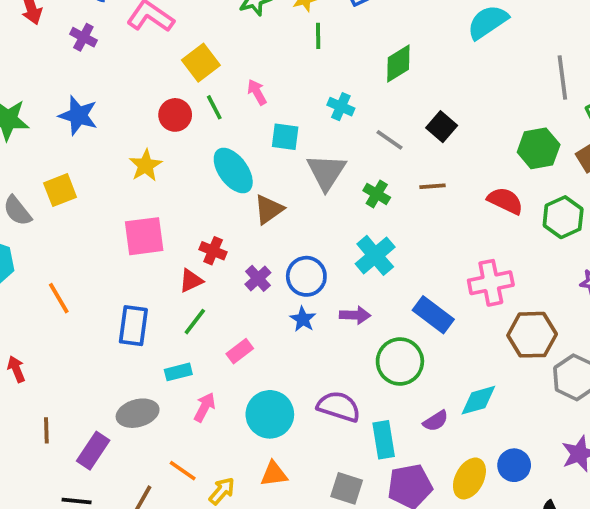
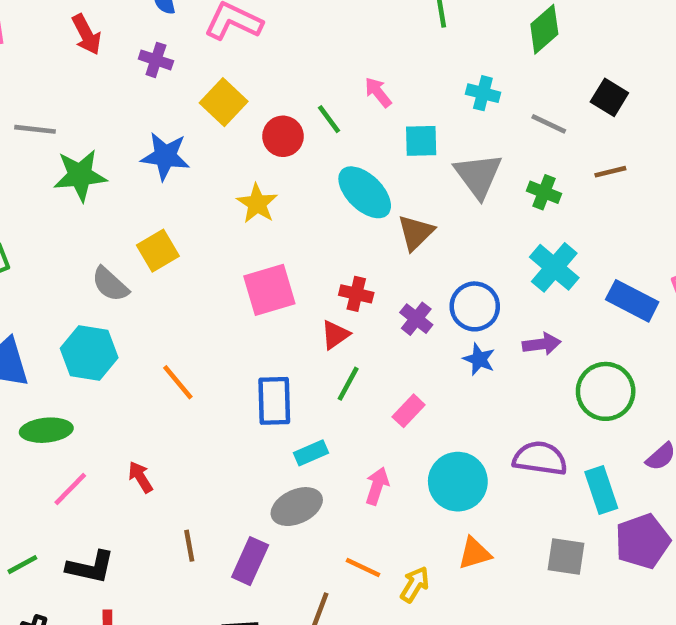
yellow square: (201, 63) -> (224, 102), moved
blue rectangle: (433, 315) -> (632, 301), moved
cyan rectangle: (178, 372) -> (311, 453), moved

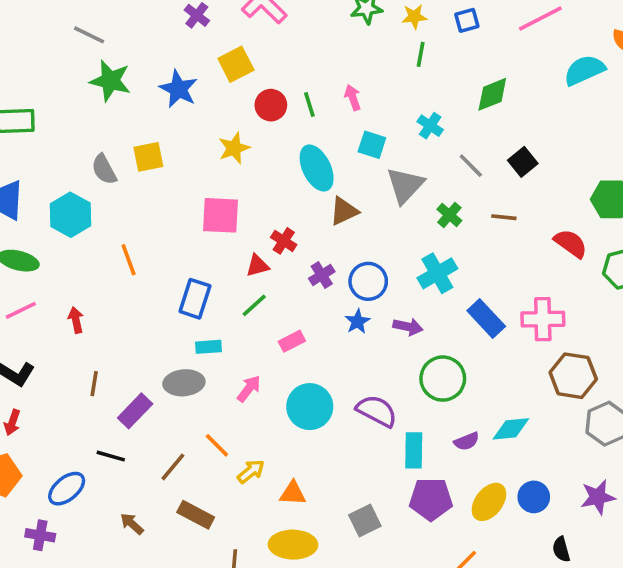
orange triangle: (475, 553) -> (293, 493), moved
gray square: (566, 556) -> (365, 521), moved, turned 36

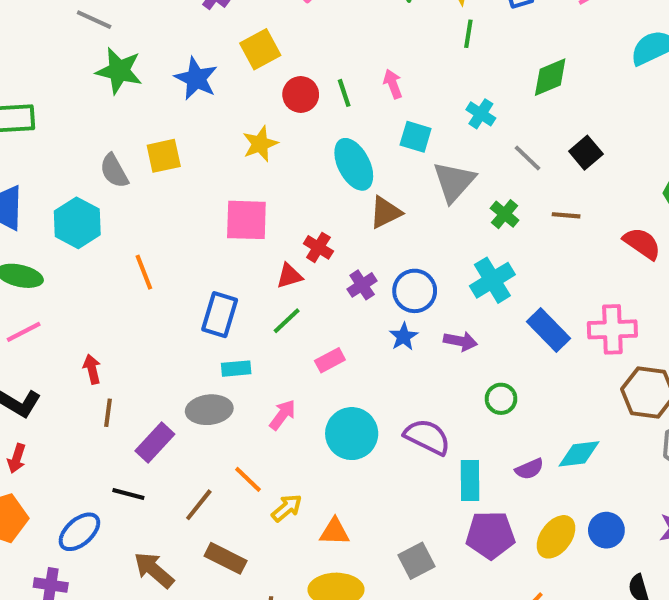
red arrow: (76, 320) -> (92, 369), moved
green circle: (443, 379) -> (501, 399), size x0.6
brown arrow: (132, 524) -> (154, 570), size x1.5

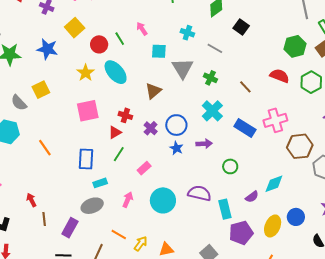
black square: (586, 153) -> (241, 27), moved
cyan ellipse: (354, 164) -> (116, 72), moved
brown line: (566, 215) -> (245, 87), moved, turned 56

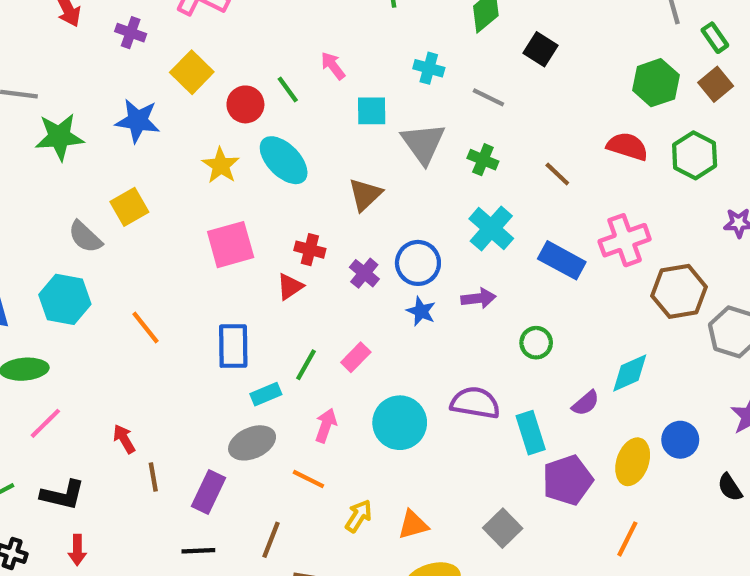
green line: (119, 154) -> (306, 365), moved
orange line: (119, 234) -> (308, 479), moved

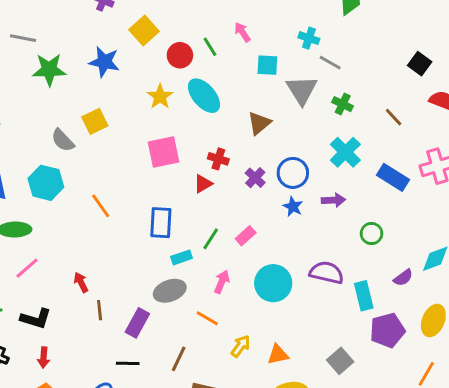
black square: (541, 49) -> (420, 64), moved
gray line: (488, 97) -> (330, 63), moved

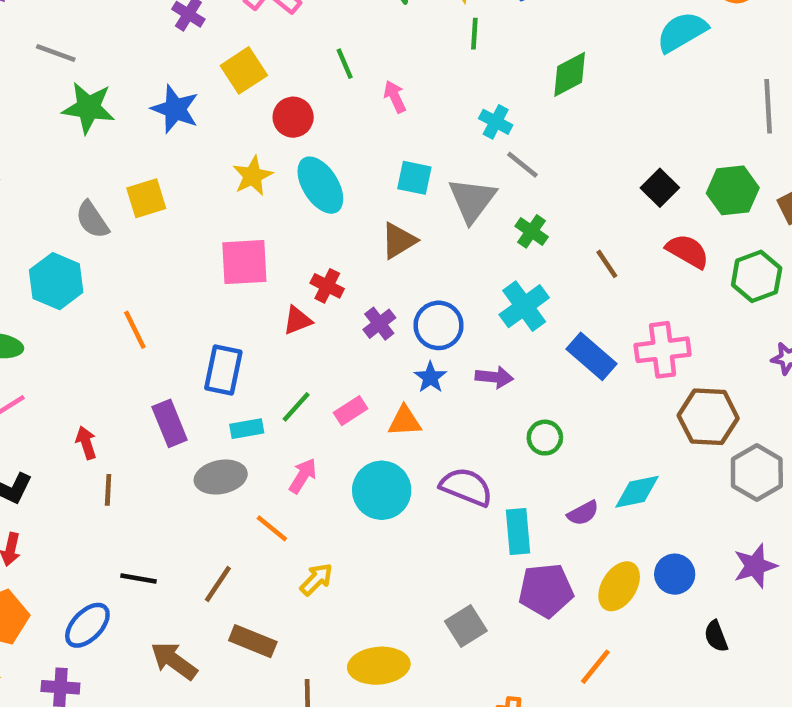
green line: (210, 47) -> (345, 64), moved
cyan square: (267, 65) -> (414, 178), moved
purple rectangle: (137, 323) -> (170, 423), moved, turned -60
orange triangle: (278, 355) -> (405, 421), moved

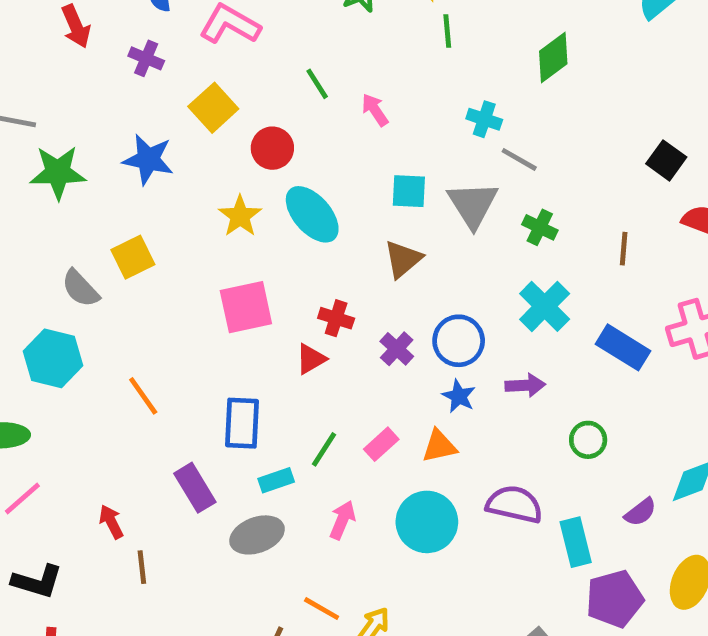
brown line: (607, 264) -> (624, 249), turned 48
orange line: (272, 528) -> (322, 609), moved

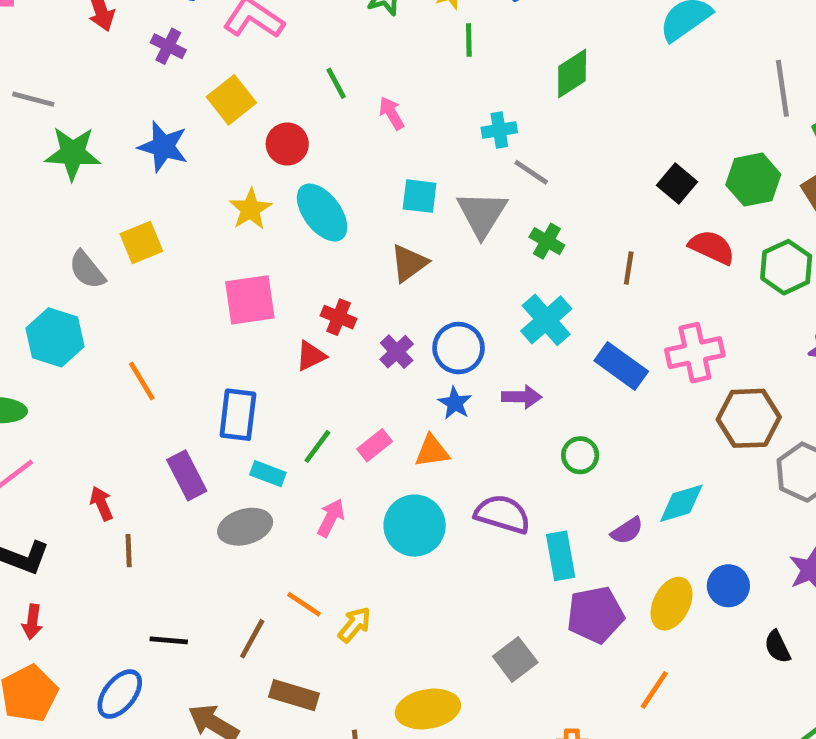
cyan cross: (484, 119) -> (499, 130), turned -32
cyan rectangle: (276, 480) -> (268, 474), turned 36

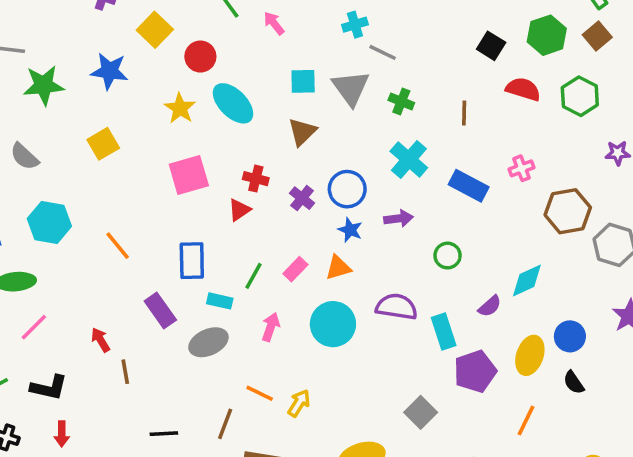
gray semicircle: (87, 270) -> (24, 156), moved
pink cross: (695, 353) -> (521, 168), size x0.6
black semicircle: (777, 647) -> (574, 382), moved

